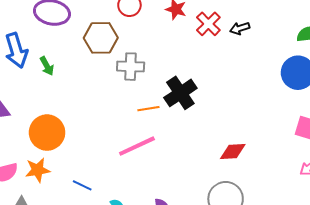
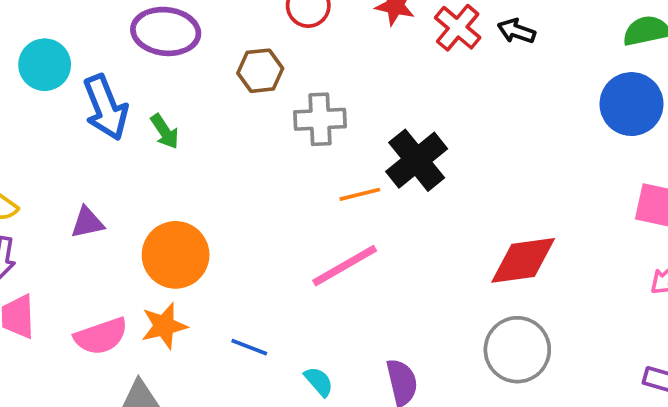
black arrow: (240, 28) -> (516, 31), turned 42
brown hexagon: (101, 38) -> (260, 71), size x0.7
red diamond: (233, 151) -> (523, 260), size x1.4

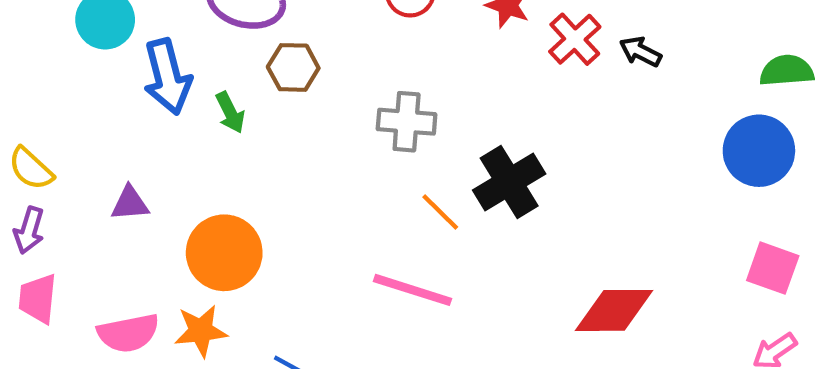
brown hexagon: (260, 71) -> (293, 67), moved
orange line: (360, 194) -> (440, 212), turned 51
pink line: (345, 266) -> (412, 290), turned 40

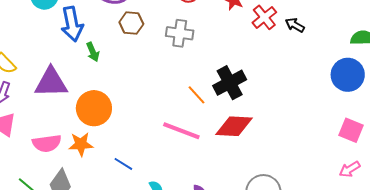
green arrow: (230, 113) -> (93, 52), moved
gray cross: (407, 122) -> (180, 33), moved
purple triangle: (130, 203) -> (51, 82), size x1.8
red diamond: (614, 310) -> (234, 126), moved

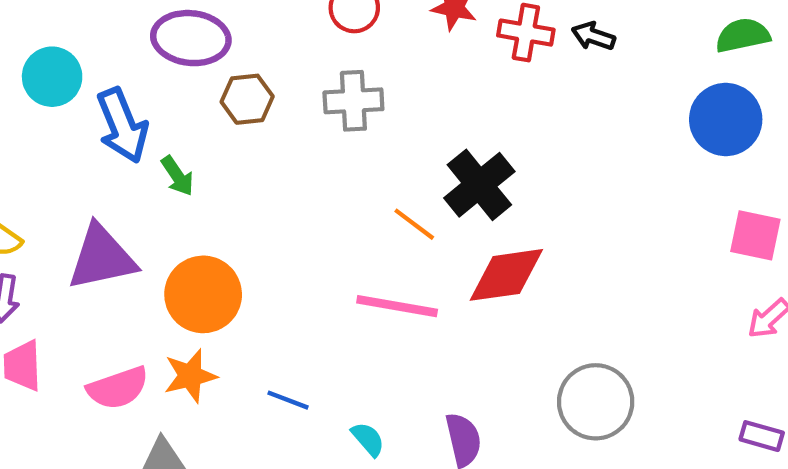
red cross: (264, 17) -> (526, 33), turned -30

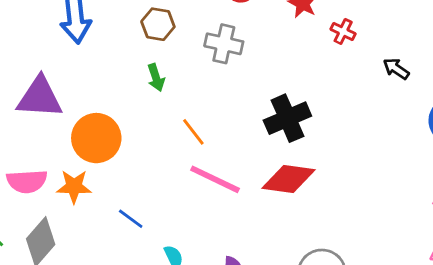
red cross: (526, 33) -> (343, 32), size x0.7
black arrow: (593, 36) -> (396, 69), moved
green arrow: (177, 176) -> (156, 78), moved
orange line: (414, 224) -> (193, 132), moved

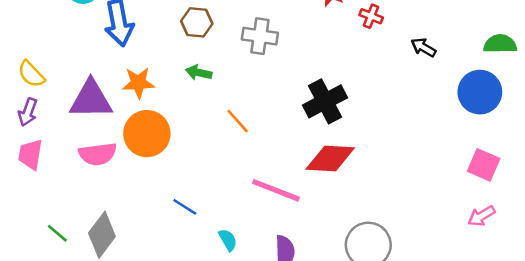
green arrow: (156, 78) -> (199, 73), turned 125
pink line: (215, 179) -> (276, 190), moved
pink semicircle: (27, 181) -> (98, 154), moved
orange star: (74, 187) -> (138, 83), moved

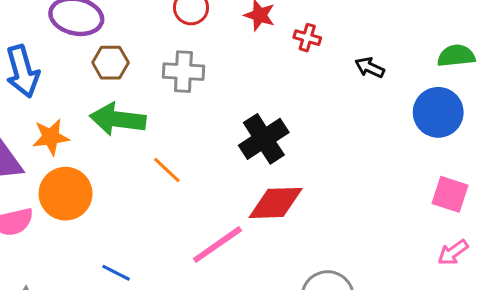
green arrow: (199, 73) -> (118, 119), size x1.8
pink line: (276, 190) -> (217, 245), turned -51

